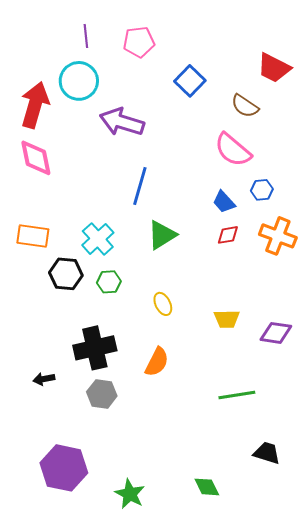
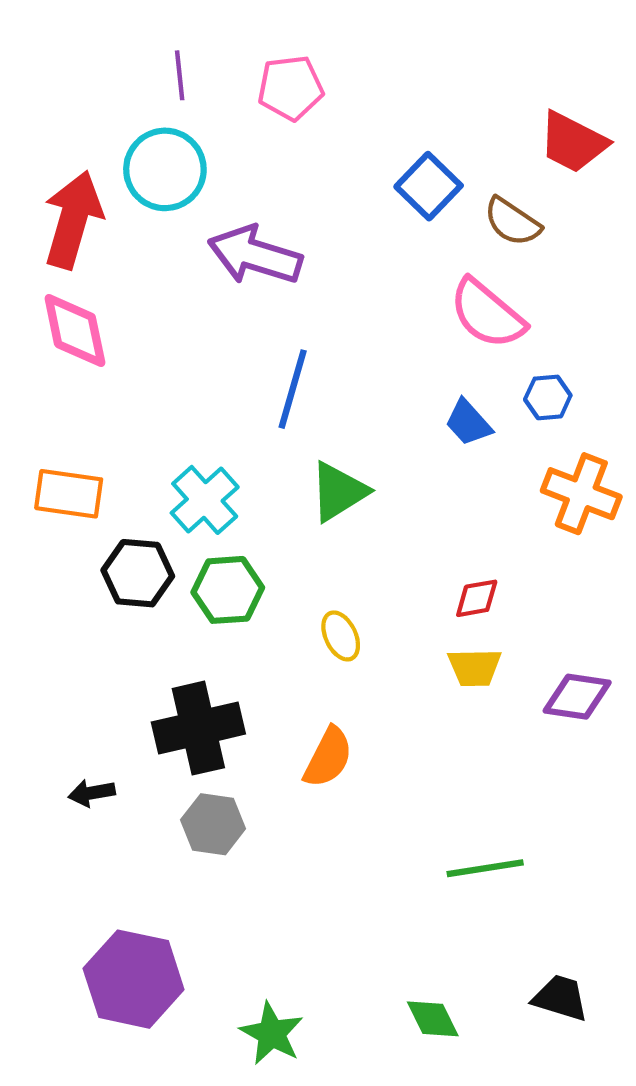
blue square: (190, 81) -> (429, 186), moved
red diamond: (228, 235) -> (477, 598), moved
green hexagon: (109, 282) -> (228, 590), size x1.4
green line: (237, 395) -> (485, 868), moved
black trapezoid: (267, 453) -> (560, 998), moved

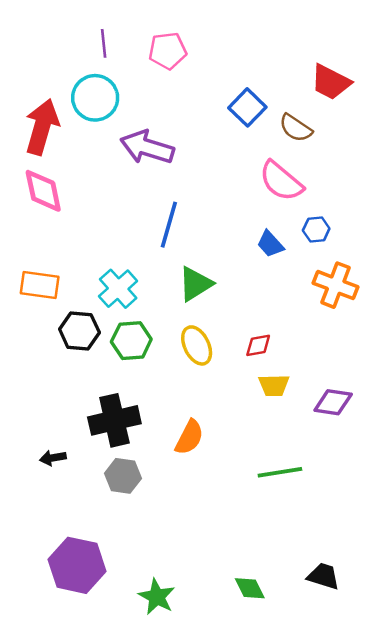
red diamond: (477, 598) -> (258, 345), moved
yellow ellipse: (341, 636) -> (197, 345), moved, size x1.4
green line: (485, 868) -> (280, 472), moved

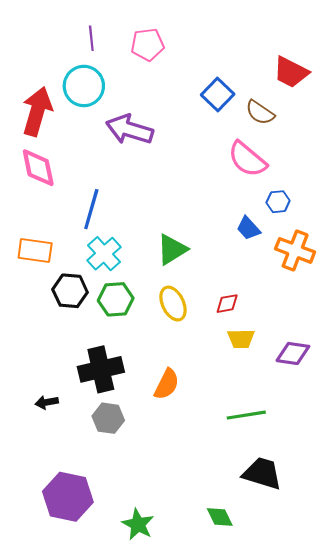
blue line: (169, 225) -> (91, 209), moved
blue trapezoid: (270, 244) -> (248, 228), moved
black trapezoid: (323, 576) -> (262, 473), moved, size x1.4

